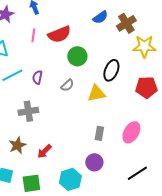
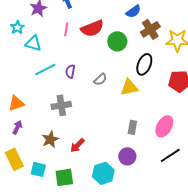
brown cross: (126, 23) -> (150, 29), moved
green circle: (77, 56) -> (117, 41), moved
black line: (137, 173) -> (170, 155), moved

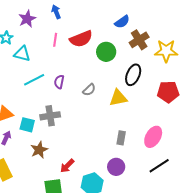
red arrow: (77, 145) -> (67, 166), moved
cyan square: (38, 169) -> (27, 125), moved

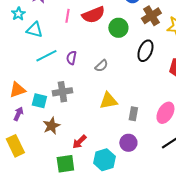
yellow triangle: (118, 98) -> (108, 101), moved

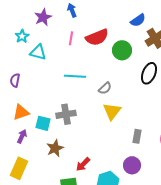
cyan line: (46, 56) -> (75, 76), moved, turned 30
purple semicircle: (71, 58) -> (15, 80), moved
yellow triangle: (108, 101) -> (112, 111), moved, turned -42
yellow rectangle: (15, 146) -> (19, 168), turned 50

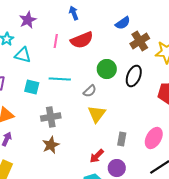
blue arrow: (72, 10) -> (74, 13), moved
green circle: (122, 50) -> (107, 69), moved
cyan square: (43, 123) -> (32, 87), moved
brown star: (55, 148) -> (51, 145), moved
red arrow: (83, 164) -> (97, 156), moved

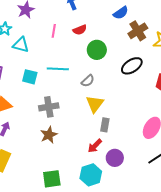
red semicircle: (82, 40) -> (80, 30), size x0.6
green circle: (107, 69) -> (97, 50), moved
black ellipse: (134, 76) -> (132, 66), turned 35
gray rectangle: (122, 139) -> (105, 125), moved

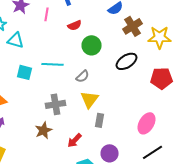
pink line: (54, 31) -> (46, 14), moved
gray cross: (49, 107) -> (56, 104), moved
red arrow: (95, 146) -> (74, 140), moved

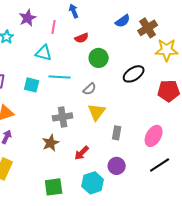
brown cross: (132, 26) -> (148, 28), moved
cyan triangle: (16, 40) -> (44, 53), moved
gray rectangle: (100, 120) -> (117, 133), moved

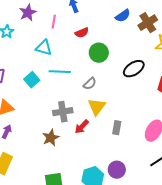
cyan square: (32, 85) -> (32, 80), turned 35
red arrow: (82, 153) -> (82, 127), moved
purple circle: (117, 166) -> (117, 170), moved

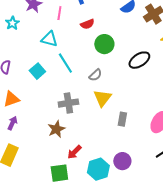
cyan line: (60, 72) -> (65, 63), turned 55
red arrow: (82, 127) -> (74, 152), moved

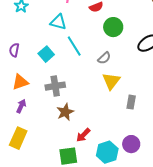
gray cross: (68, 103) -> (55, 86), moved

